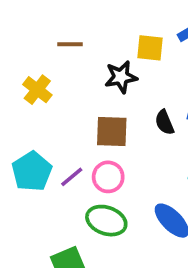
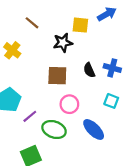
brown line: (70, 44) -> (32, 23), turned 40
purple line: (72, 177) -> (30, 116), moved
pink circle: (108, 177) -> (69, 104), moved

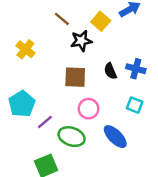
brown line: (32, 23) -> (62, 19), moved
yellow square: (80, 25) -> (101, 21), turned 35

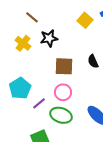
brown line: (62, 19) -> (32, 17), moved
black star: (81, 41) -> (49, 38), moved
pink circle: (89, 109) -> (63, 92), moved

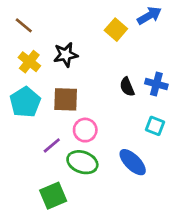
brown line: (32, 17) -> (24, 25), moved
brown square: (64, 66) -> (66, 99), moved
cyan pentagon: (20, 88) -> (25, 102), moved

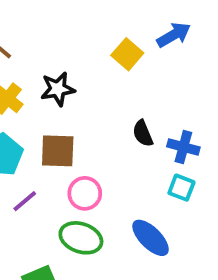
blue cross: (156, 84) -> (183, 147), moved
purple line: (52, 145) -> (25, 201), moved

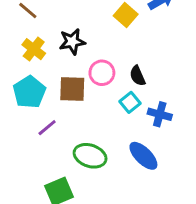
blue cross: (183, 147) -> (160, 114), moved
cyan square: (181, 188) -> (130, 102), moved, turned 30
pink circle: (85, 193) -> (102, 73), moved

